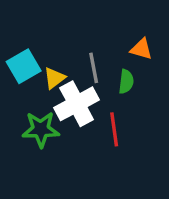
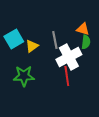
green semicircle: (126, 82) -> (86, 42), moved
white cross: (77, 104) -> (69, 57), moved

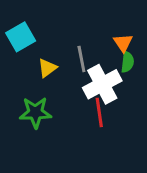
orange triangle: (83, 29) -> (123, 43), turned 40
cyan square: (14, 39) -> (21, 37), moved

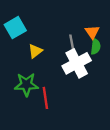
gray line: (81, 59) -> (72, 44), moved
red line: (99, 112) -> (45, 98), moved

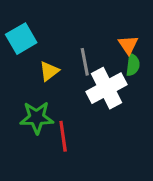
gray line: (72, 44) -> (85, 62), moved

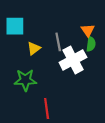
cyan square: (21, 39) -> (15, 26), turned 30
red line: (63, 136) -> (47, 109), moved

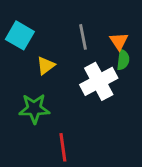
cyan square: (15, 26) -> (20, 35), turned 30
gray line: (58, 42) -> (83, 37), moved

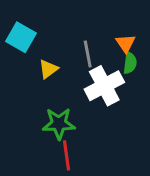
gray line: (83, 37) -> (88, 54), moved
green star: (34, 109) -> (59, 124), moved

